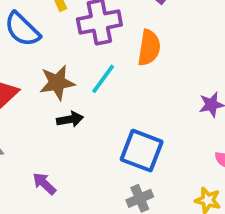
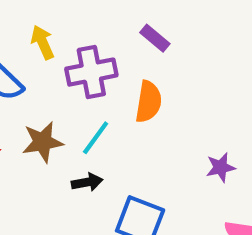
black arrow: (70, 119) -> (87, 182), moved

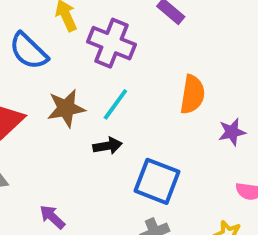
purple cross: (91, 72) -> (112, 43), turned 33
orange semicircle: (149, 102) -> (192, 94), moved

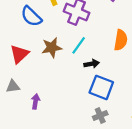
black arrow: (108, 146) -> (92, 64), moved
purple arrow: (52, 217) -> (36, 101), moved, turned 56

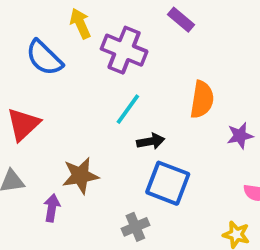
brown star: (52, 48) -> (80, 176), moved
gray cross: (100, 115) -> (135, 227), moved

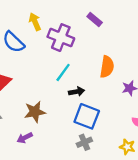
purple arrow: (52, 208) -> (25, 138), moved, turned -126
gray cross: (135, 227) -> (84, 142), moved

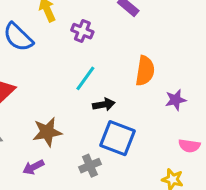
purple cross: (61, 38) -> (82, 31), size x0.6
gray cross: (84, 142) -> (90, 166), moved

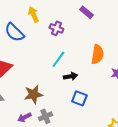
blue square: (117, 138) -> (79, 98), size x0.7
gray cross: (90, 166) -> (45, 116), moved

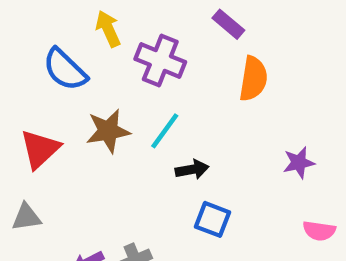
purple cross: (56, 28) -> (160, 61), size x1.5
orange semicircle: (97, 54) -> (253, 79), moved
brown star: (33, 94) -> (108, 131), moved

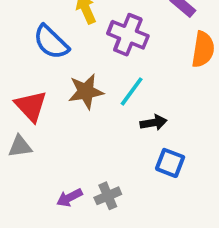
red triangle: (40, 149) -> (31, 106), turned -30
gray triangle: (26, 217) -> (20, 146), moved

